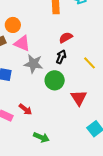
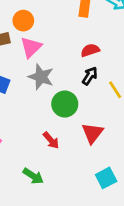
pink triangle: (22, 43) -> (31, 47), turned 42
black arrow: (61, 57) -> (90, 76), moved
red arrow: (25, 109) -> (51, 140), moved

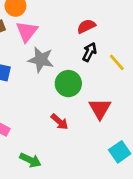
green arrow: (33, 176) -> (30, 160), moved

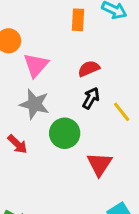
pink triangle: (27, 31) -> (36, 65), moved
red arrow: (60, 122) -> (17, 144), moved

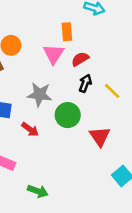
orange rectangle: (78, 20) -> (67, 32), moved
pink triangle: (36, 65) -> (54, 54), moved

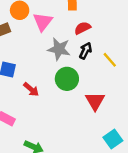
pink triangle: (54, 54) -> (43, 22), moved
gray star: (39, 95) -> (59, 49), moved

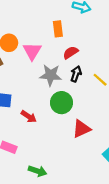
red triangle: (95, 101) -> (81, 129), moved, turned 42

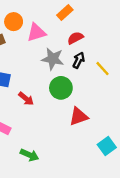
orange rectangle: (58, 29) -> (65, 13), turned 49
pink triangle: (32, 51) -> (36, 32), turned 36

